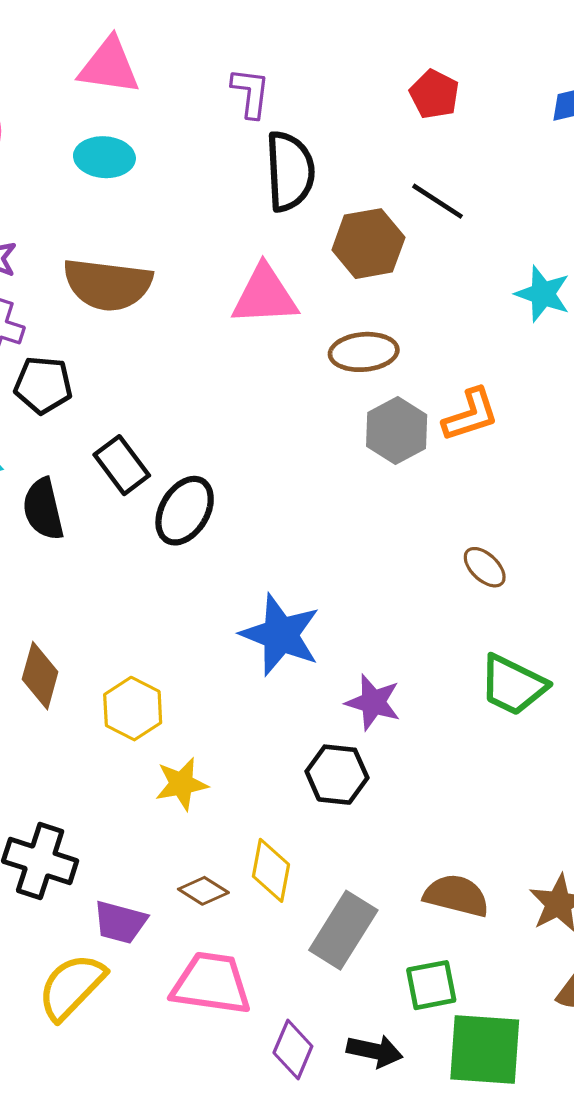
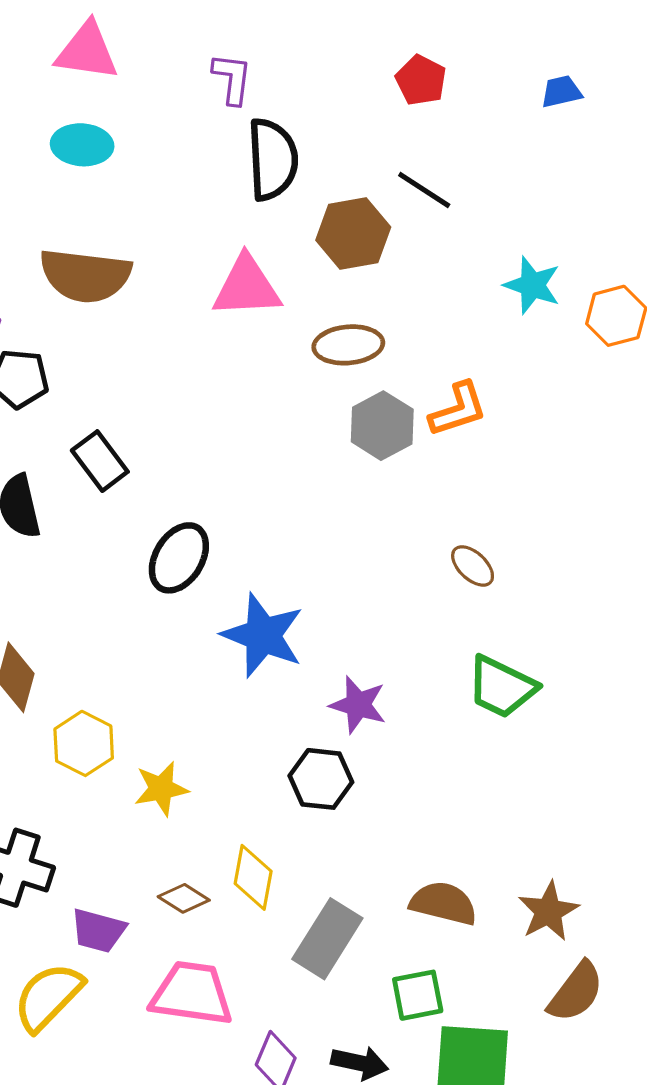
black ellipse: (185, 511) -> (179, 558), moved
yellow hexagon: (133, 709) -> (84, 743), moved

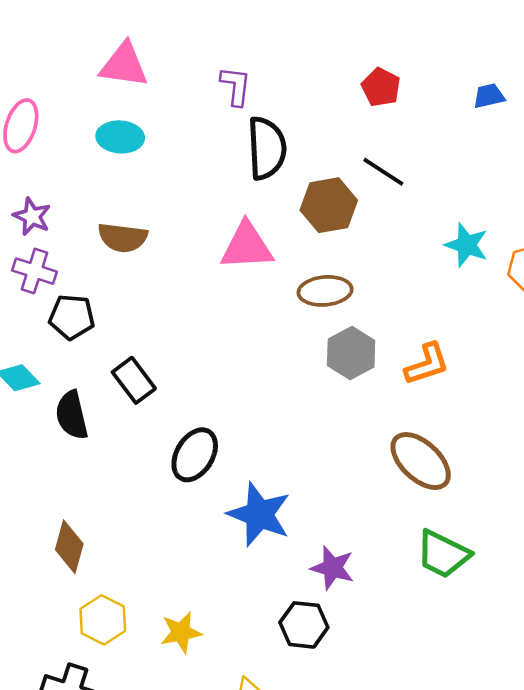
brown semicircle: (85, 276) -> (123, 238), size x0.7
orange L-shape: (458, 409) -> (427, 364), moved
brown ellipse: (473, 566) -> (421, 461), size x1.8
yellow hexagon: (84, 743) -> (103, 620), moved

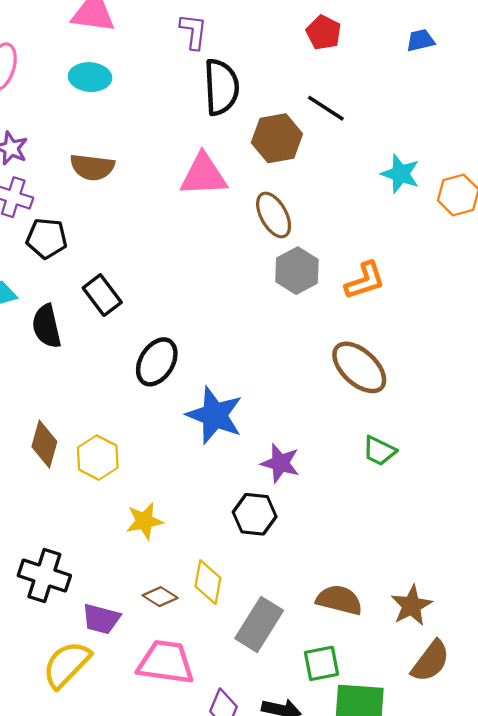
brown ellipse: (325, 291) -> (274, 215), turned 66
green trapezoid: (443, 554) -> (379, 451), size x0.7
yellow hexagon: (103, 620) -> (98, 458), moved

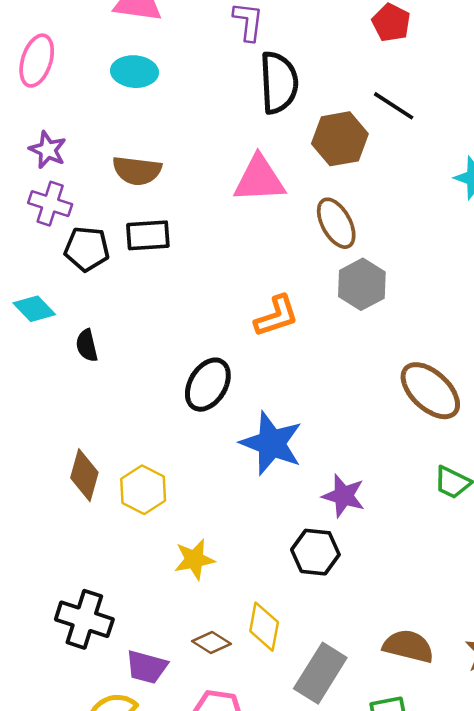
orange L-shape: (365, 281) -> (276, 316), moved
black rectangle: (102, 295) -> (148, 235), moved, turned -57
black semicircle: (47, 326) -> (87, 345), size x0.7

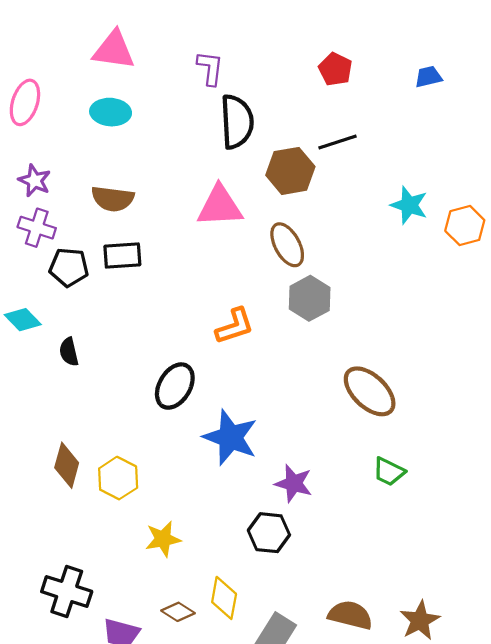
black line: (394, 106) -> (337, 142), turned -51

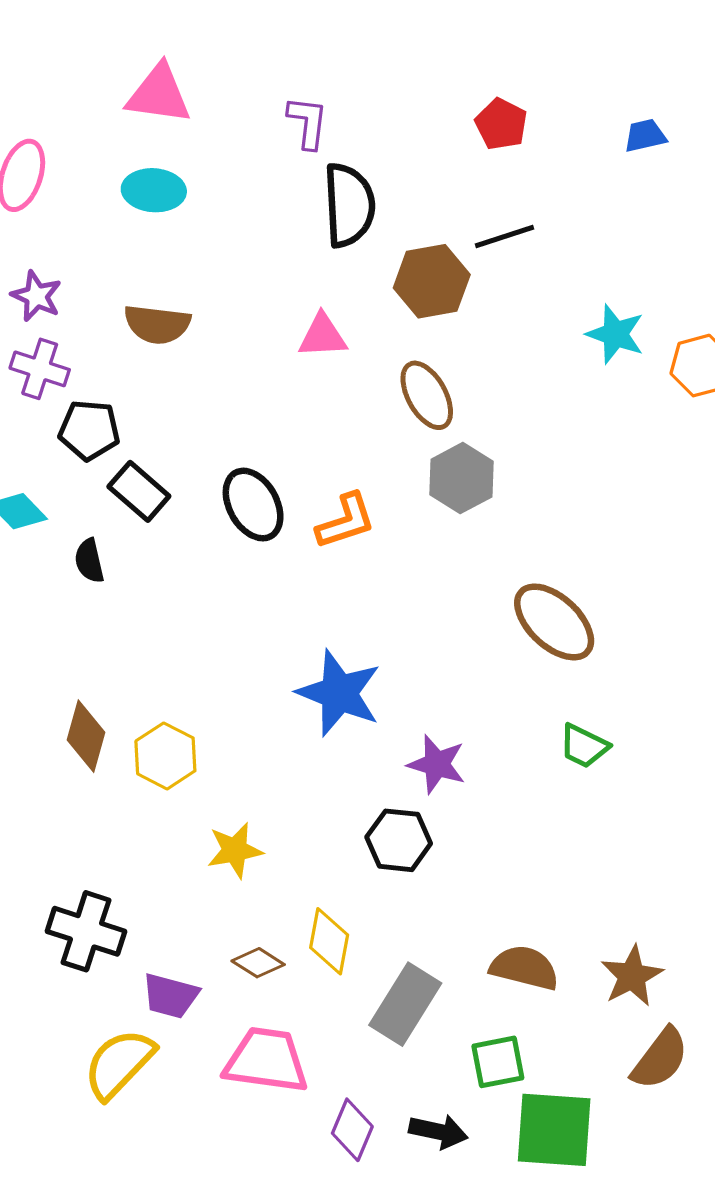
pink triangle: (220, 206) -> (323, 336), size x0.7
black rectangle: (122, 255) -> (139, 491), moved, turned 45
black ellipse: (175, 386) -> (253, 505), moved, turned -60

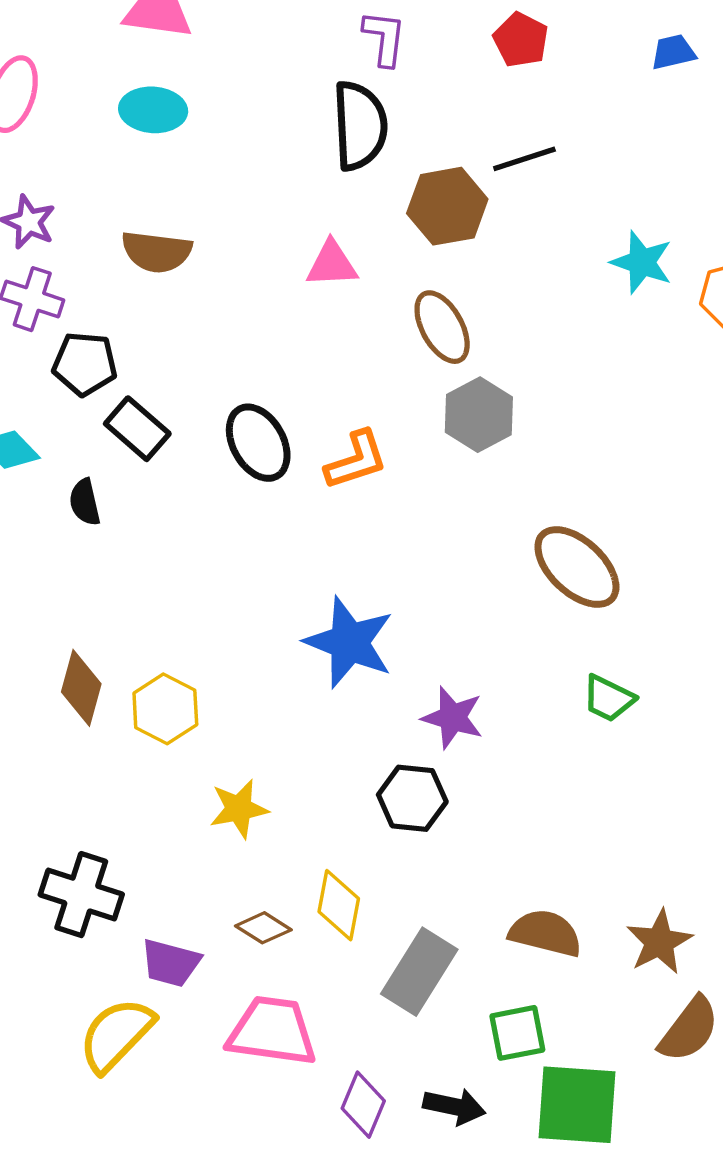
purple L-shape: (308, 122) -> (384, 38), moved

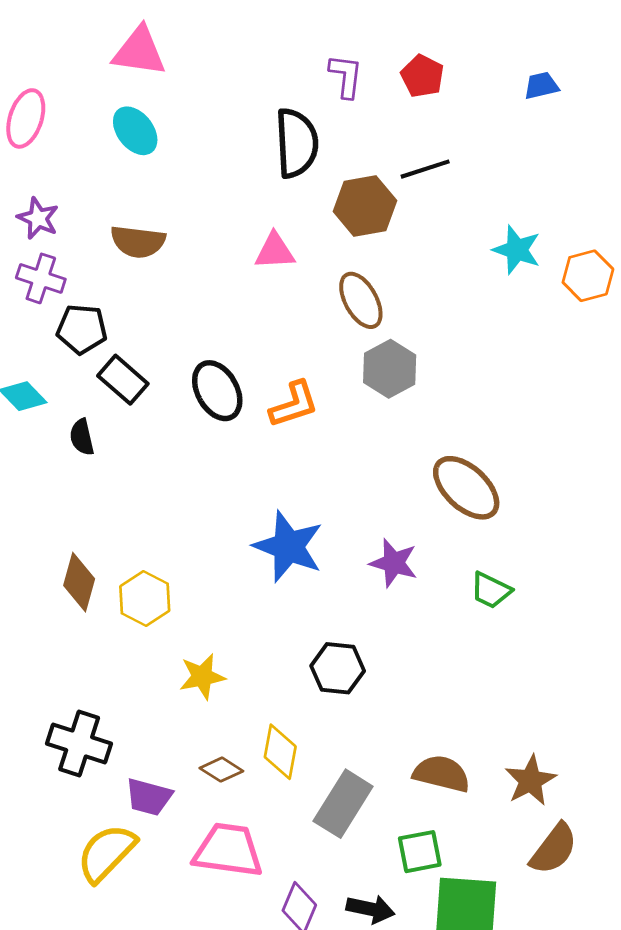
purple L-shape: (384, 38) -> (346, 76), moved
cyan ellipse: (153, 110) -> (135, 131), turned 48
purple star: (453, 718) -> (394, 563), moved

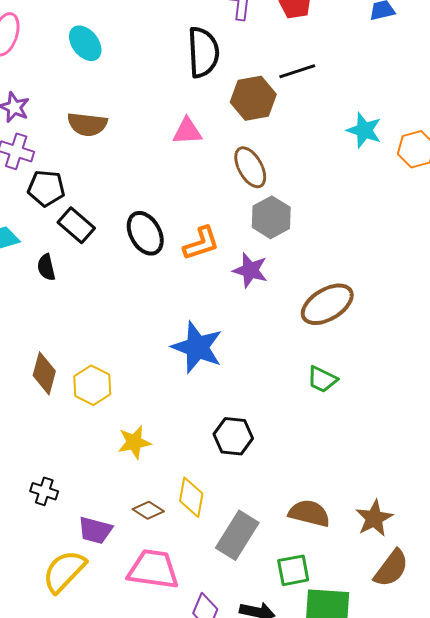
brown ellipse: (466, 488) -> (327, 304), turned -74
purple star: (394, 563) -> (250, 270), moved
green trapezoid: (491, 590) -> (322, 379), moved
black cross: (79, 744) -> (44, 491), size x0.6

